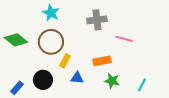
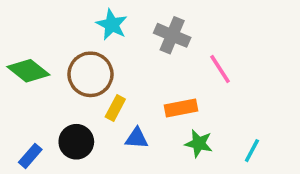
cyan star: (51, 13) -> (112, 25), moved
gray cross: (97, 20) -> (172, 35), turned 30
pink line: (124, 39) -> (220, 69), turned 42

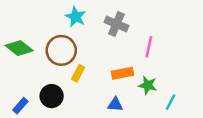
pink line: (220, 69) -> (149, 47), turned 45
blue triangle: (137, 138) -> (115, 104), moved
green star: (199, 144) -> (148, 85), moved

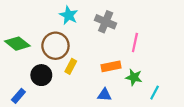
black circle: (52, 96) -> (41, 75), moved

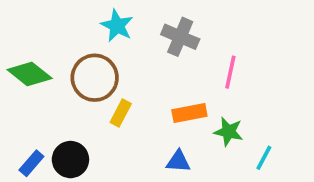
black circle: (41, 75) -> (70, 160), moved

